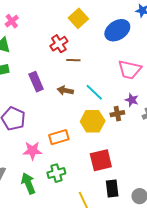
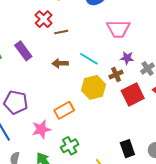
purple rectangle: (36, 82) -> (23, 51), moved
red square: (101, 160) -> (133, 95), moved

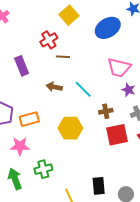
purple star: (127, 58) -> (128, 90), moved
yellow hexagon: (93, 87) -> (70, 128), moved
orange rectangle: (64, 110) -> (29, 119), moved

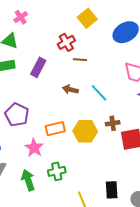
purple rectangle: (22, 66) -> (38, 67), turned 48
brown cross: (106, 111) -> (113, 123), moved
orange rectangle: (29, 119) -> (55, 129), moved
pink star: (20, 146) -> (34, 148), turned 30

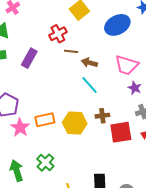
brown arrow: (70, 89) -> (89, 63), moved
pink star: (34, 148) -> (20, 128), moved
green cross: (57, 171) -> (45, 163), turned -36

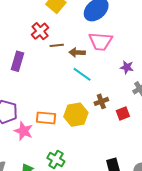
pink trapezoid: (127, 65) -> (101, 41), moved
orange rectangle: (45, 120) -> (46, 118), turned 30
red square: (121, 132) -> (123, 113), size x0.6

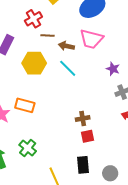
brown cross: (101, 101) -> (83, 118), moved
red square: (123, 113) -> (88, 136), moved
yellow hexagon: (76, 115) -> (34, 63), moved

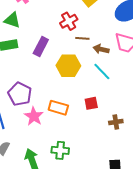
red square: (88, 136) -> (91, 103), moved
green cross: (28, 148) -> (60, 150), turned -36

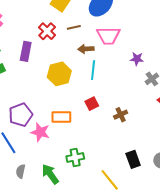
brown line: (82, 38) -> (74, 27), moved
purple rectangle: (41, 47) -> (26, 51), moved
cyan line: (102, 71) -> (93, 70), turned 66
purple pentagon: (20, 94) -> (21, 115), turned -30

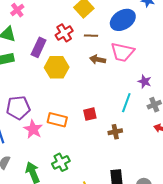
cyan line: (93, 70) -> (126, 103), moved
yellow hexagon: (59, 74) -> (57, 67), moved
green cross: (75, 157) -> (61, 162), turned -30

